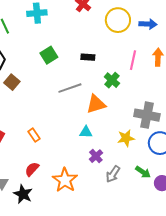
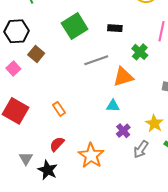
green square: (49, 55) -> (75, 26), size x1.4
yellow star: (126, 138) -> (154, 123), moved, turned -30

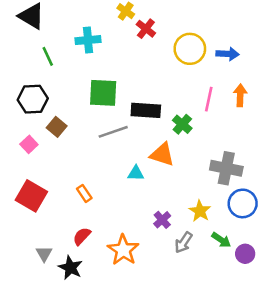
green square: (75, 26) -> (103, 93), turned 35
black rectangle: (115, 28) -> (146, 110), moved, size x1.6
gray line: (96, 60) -> (113, 132), moved
orange triangle: (123, 77) -> (162, 154), turned 35
cyan triangle: (113, 106) -> (136, 173), moved

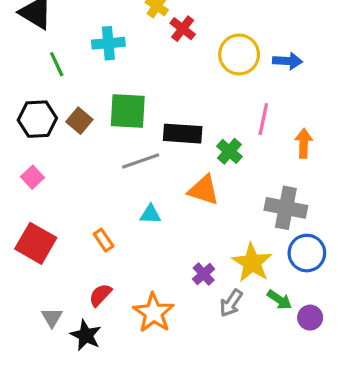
orange arrow: (240, 95) -> (304, 143), moved
brown square: (57, 127) -> (79, 121), moved
cyan triangle: (136, 173) -> (150, 214), moved
yellow star: (200, 211) -> (252, 263), size x1.4

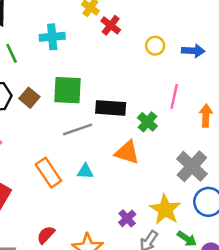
yellow circle: (239, 55) -> (155, 46), size x0.6
gray cross: (286, 208) -> (192, 166), turned 32
orange rectangle: (104, 240) -> (48, 173), moved, size x1.6

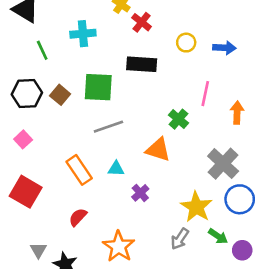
black rectangle: (111, 108) -> (142, 64), moved
purple cross: (127, 218) -> (140, 193), moved
red semicircle: (46, 235) -> (78, 217), moved

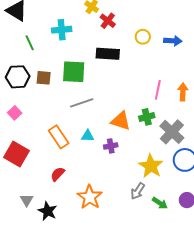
pink line: (205, 94) -> (158, 90), moved
brown square: (60, 95) -> (44, 78), turned -35
green cross: (179, 119) -> (147, 117), moved, turned 35
purple cross: (140, 193) -> (111, 146), moved, turned 32
green arrow: (218, 236) -> (160, 203), moved

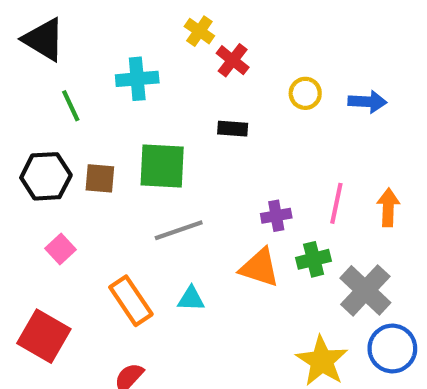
black rectangle: (108, 54) -> (233, 129), size x0.6
pink square: (15, 113) -> (60, 249), moved
purple cross: (111, 146) -> (276, 216), moved

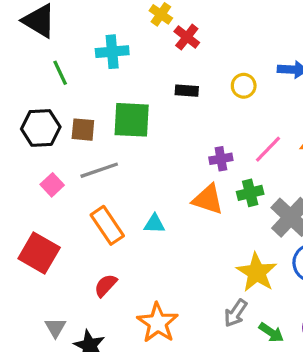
yellow circle: (305, 93) -> (244, 86), moved
pink line: (336, 203) -> (268, 149), turned 32
gray line: (179, 230) -> (99, 170), moved

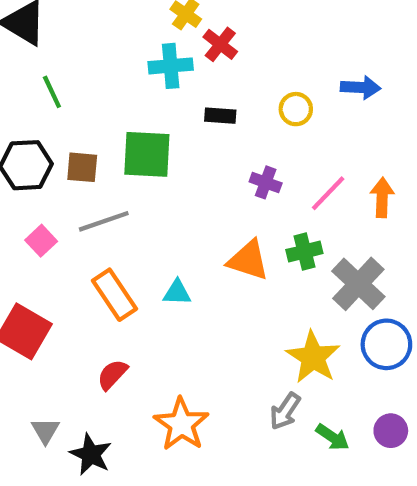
cyan cross: (112, 52) -> (171, 66), moved
purple cross: (221, 159) -> (266, 182), moved, turned 30

